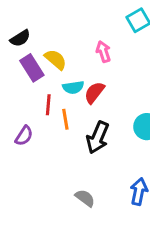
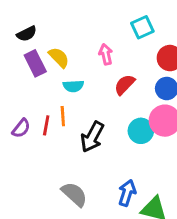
red semicircle: (94, 93) -> (125, 85), moved
red line: (48, 105) -> (46, 125), moved
gray semicircle: (85, 198) -> (74, 194), size x1.4

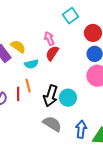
red semicircle: (125, 85) -> (52, 53), moved
cyan circle: (141, 131) -> (68, 98), moved
gray semicircle: (74, 194) -> (52, 124), moved

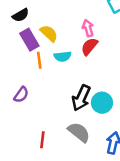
orange line: (28, 86) -> (39, 60), moved
red line: (18, 94) -> (42, 140), moved

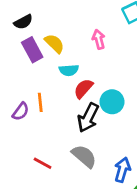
red semicircle: (89, 46) -> (83, 89), moved
orange line: (39, 60) -> (40, 102), moved
cyan circle: (102, 103) -> (112, 102), moved
red line: (42, 140) -> (43, 163), turned -70

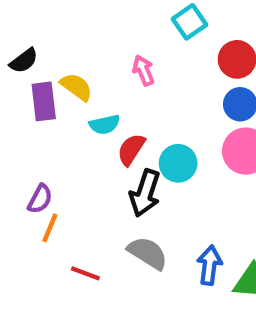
purple rectangle: (32, 50) -> (44, 101), turned 30
orange line: (40, 102) -> (50, 228), moved, turned 36

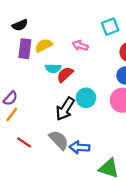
pink arrow: (143, 70) -> (80, 46), turned -63
yellow semicircle: (76, 87) -> (44, 45), turned -78
red semicircle: (131, 149) -> (65, 74), moved
blue arrow: (209, 265) -> (80, 147), moved, turned -108

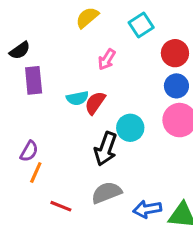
yellow semicircle: (44, 45) -> (87, 17), moved
pink arrow: (80, 46) -> (107, 60), turned -63
gray semicircle: (59, 140) -> (107, 193), turned -55
blue arrow: (80, 147) -> (147, 209), moved

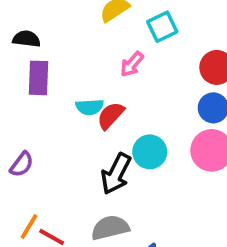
cyan square: (141, 25) -> (162, 27), moved
black semicircle: (20, 50) -> (26, 39), turned -145
orange line: (36, 173) -> (29, 226), moved

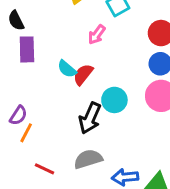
black semicircle: (26, 39) -> (16, 21), turned -120
cyan semicircle: (90, 107) -> (67, 69), turned 48
orange line: (29, 226) -> (26, 133), moved

